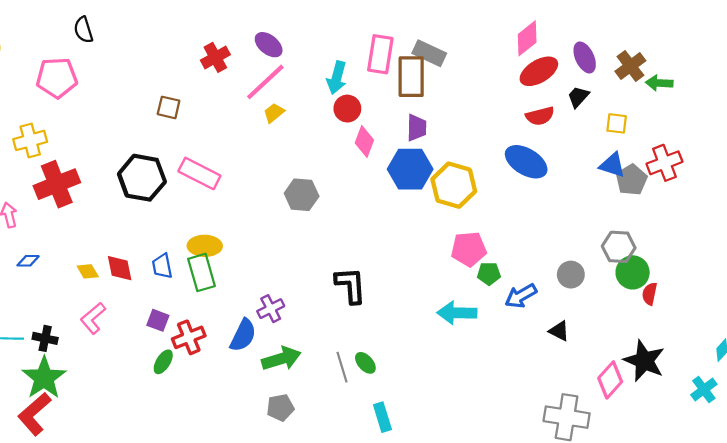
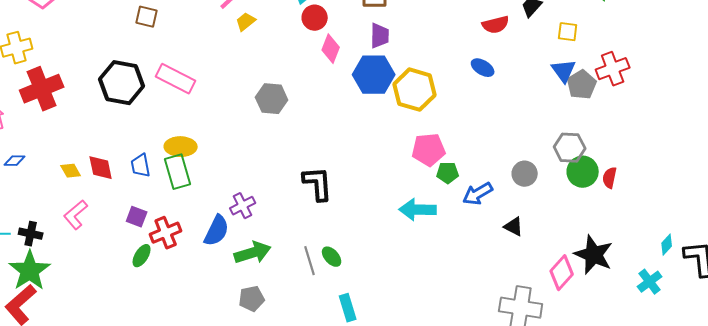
blue ellipse: (526, 162) -> (483, 68), size x0.6
blue triangle: (612, 165) -> (564, 71), turned 36
red semicircle: (650, 294) -> (610, 178), moved

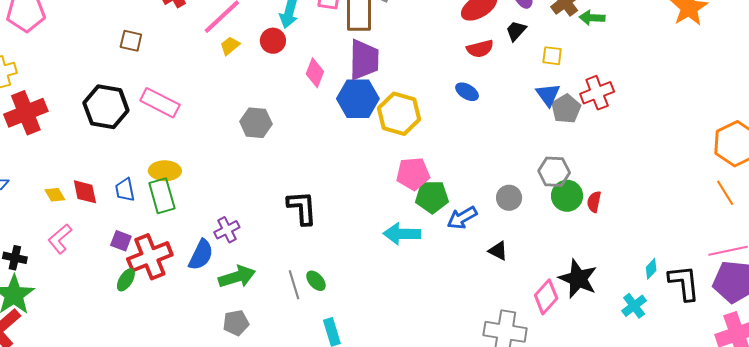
red circle: (315, 18) -> (273, 41), moved
purple trapezoid: (380, 36) -> (364, 60), size x1.6
green pentagon: (448, 173) -> (432, 197), size x1.5
red cross: (166, 233) -> (150, 257), size x1.4

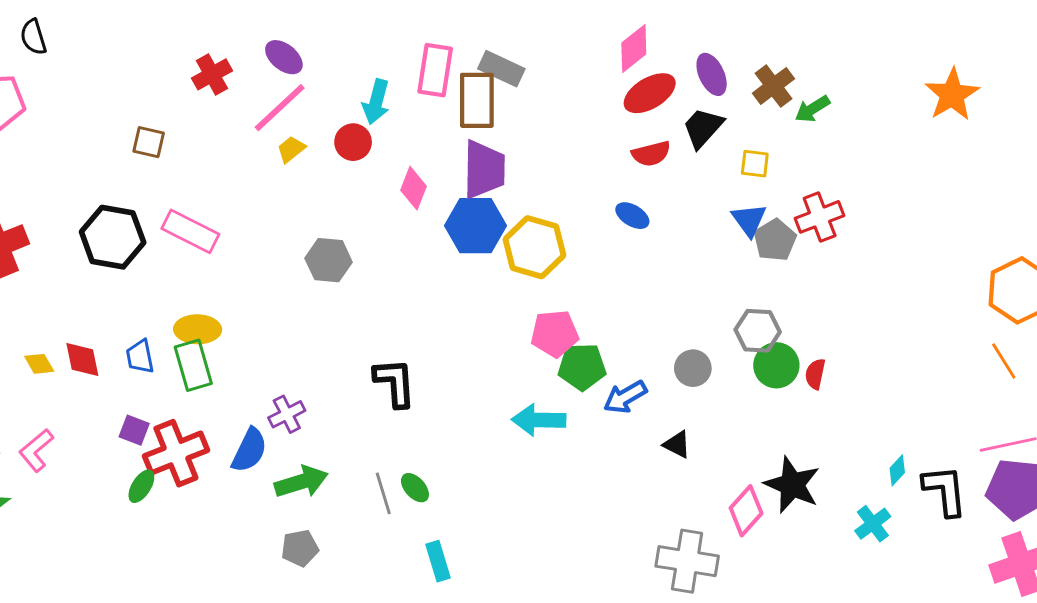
green arrow: (592, 18) -> (812, 109), turned -35
black trapezoid: (516, 31) -> (703, 128), size x1.4
pink L-shape: (60, 239) -> (36, 450), moved

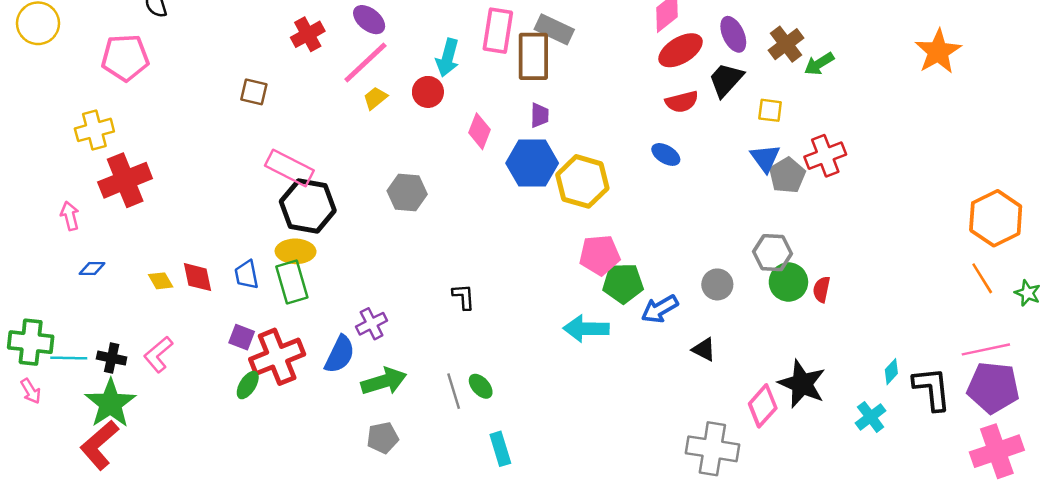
purple trapezoid: (484, 169) -> (540, 115), size x0.5
black hexagon: (113, 237) -> (308, 206), moved
black L-shape: (395, 383) -> (464, 297), size x0.6

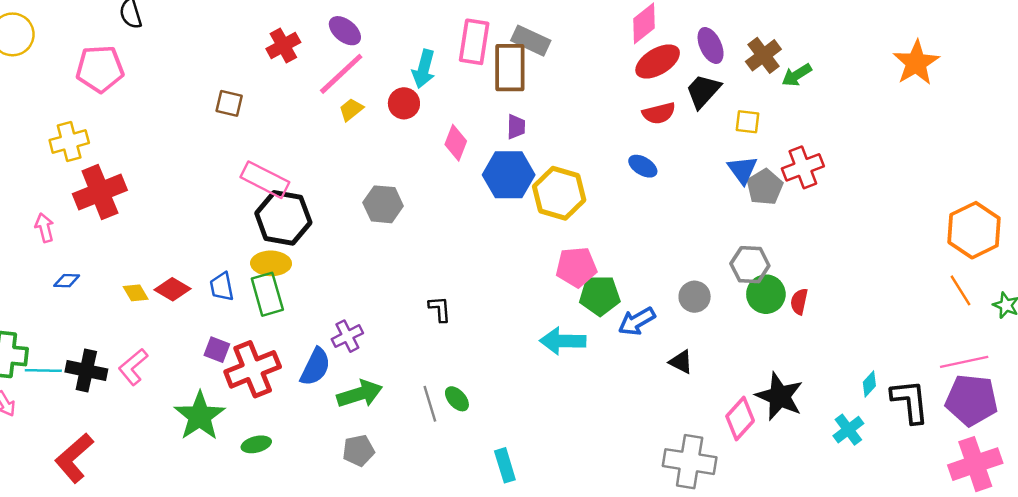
red diamond: (197, 277) -> (173, 289), turned -48
black cross: (112, 358) -> (86, 371), size x1.4
green ellipse: (248, 385) -> (256, 444), moved, turned 44
green star: (110, 403) -> (200, 416), moved
cyan rectangle: (500, 449) -> (505, 465), moved

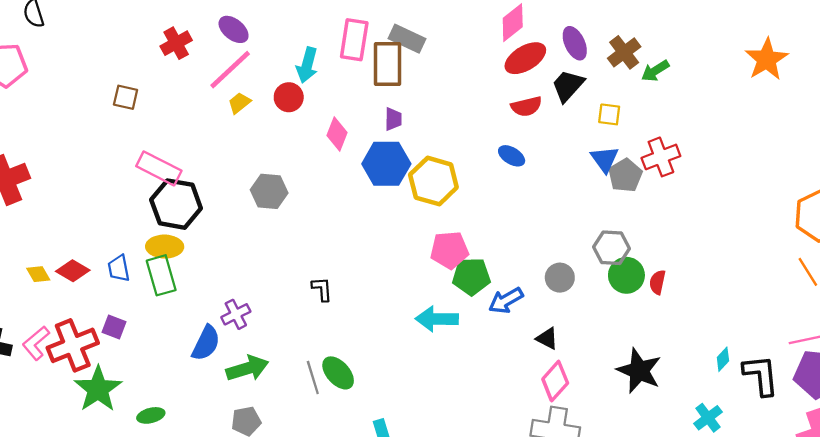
red cross: (253, 369) -> (73, 345), moved
green ellipse: (457, 399) -> (338, 373), size x1.4
pink diamond: (740, 419) -> (555, 381), moved
cyan cross: (848, 430) -> (708, 418), moved

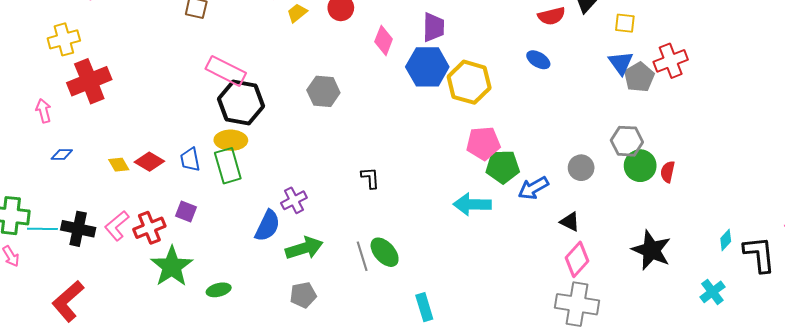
purple trapezoid: (393, 119) -> (433, 27), size x1.4
red cross: (73, 345) -> (149, 228), size x0.7

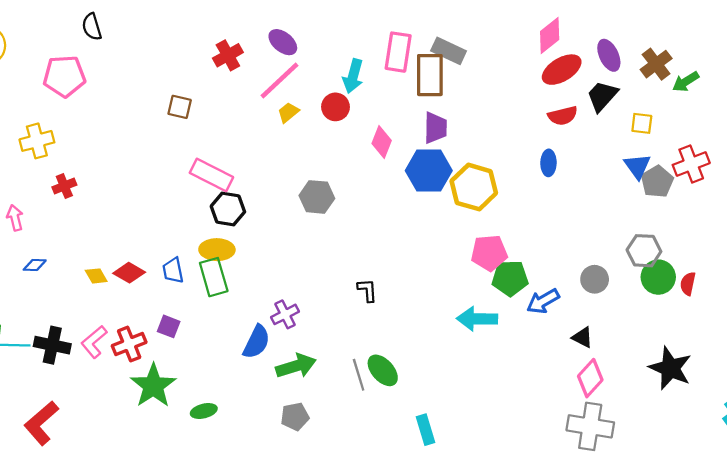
blue ellipse: (538, 60) -> (548, 163), turned 60
red cross: (89, 81) -> (64, 186), size x0.5
black hexagon: (241, 103) -> (228, 209), size x0.7

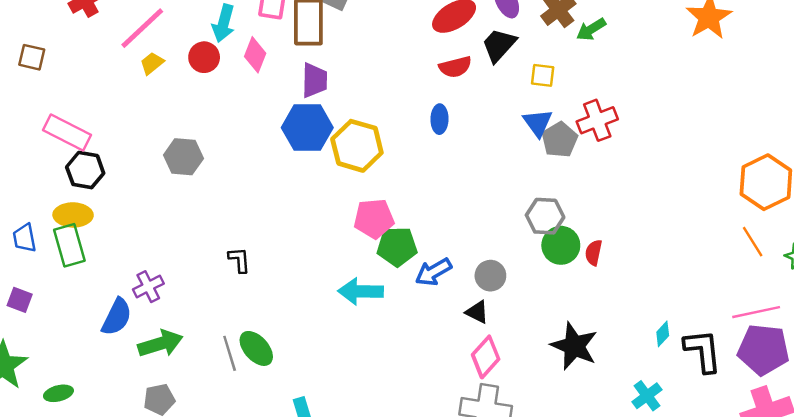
pink diamond: (382, 142) -> (255, 55), moved
gray circle: (595, 279) -> (490, 276), moved

